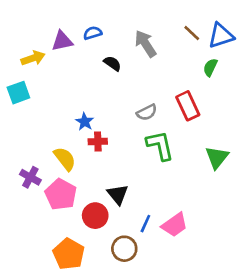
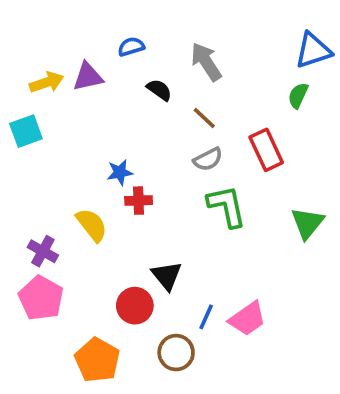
brown line: (192, 33) -> (204, 118), moved
purple triangle: (62, 41) -> (88, 77), moved
blue star: (85, 122) -> (120, 172), turned 30
pink pentagon: (61, 194) -> (41, 298), moved

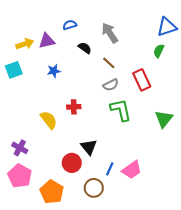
blue star: (120, 172) -> (54, 71), moved
purple cross: (43, 251) -> (20, 148), moved
pink pentagon: (41, 298) -> (20, 176), moved

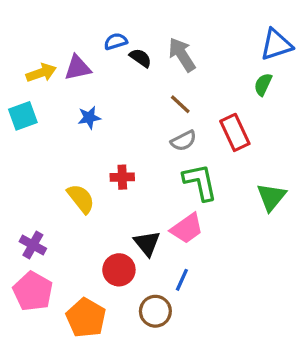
black semicircle: (85, 48) -> (140, 58), moved
pink trapezoid: (132, 170) -> (187, 228), moved

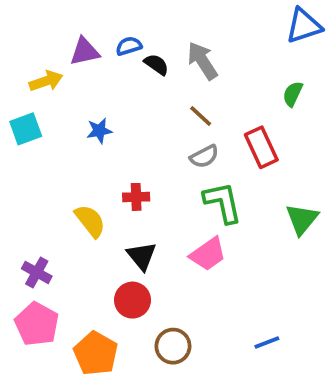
blue triangle: (276, 45) -> (304, 26), moved
purple triangle: (78, 68) -> (85, 52), moved
black triangle: (147, 243) -> (142, 256), moved
blue line: (182, 280) -> (267, 342), moved, turned 45

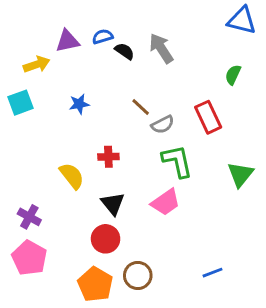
blue triangle: (304, 26) -> (242, 20), turned 32
brown line: (201, 116) -> (141, 107), moved
orange pentagon: (96, 353) -> (95, 284), moved

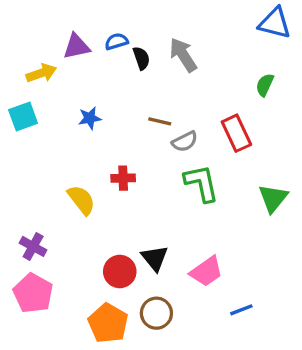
black semicircle: (125, 51) -> (141, 58), turned 36
brown line: (141, 107) -> (160, 121), turned -30
pink trapezoid: (166, 202) -> (206, 271), moved
black triangle: (113, 204) -> (155, 258), moved

